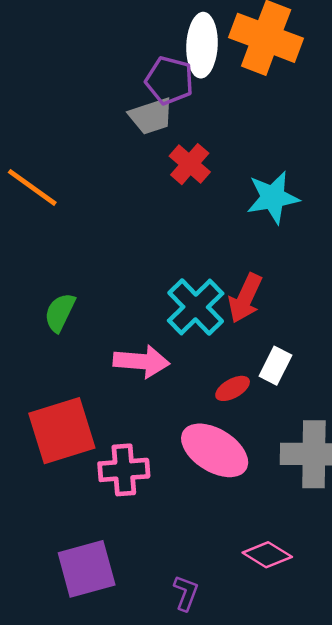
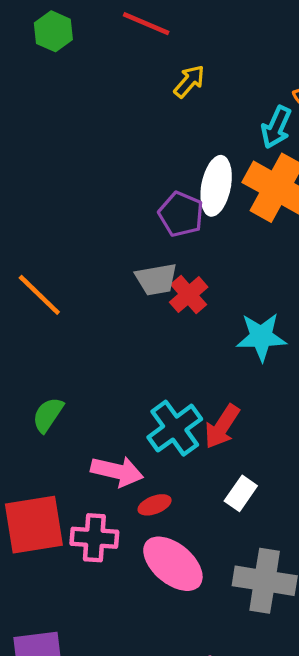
gray trapezoid: (151, 116) -> (156, 279), moved
red ellipse: (233, 388) -> (155, 505), moved
pink cross: (124, 470) -> (94, 538), moved

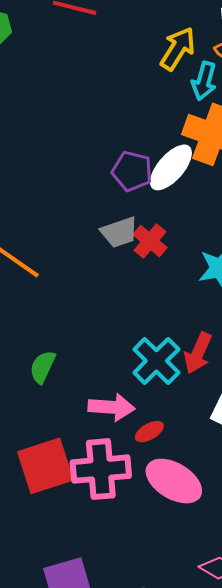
yellow arrow: (189, 81) -> (178, 49), moved, size x1.4
white ellipse: (216, 186) -> (171, 167), moved, turned 39
pink cross: (94, 538) -> (101, 469), size x1.4

